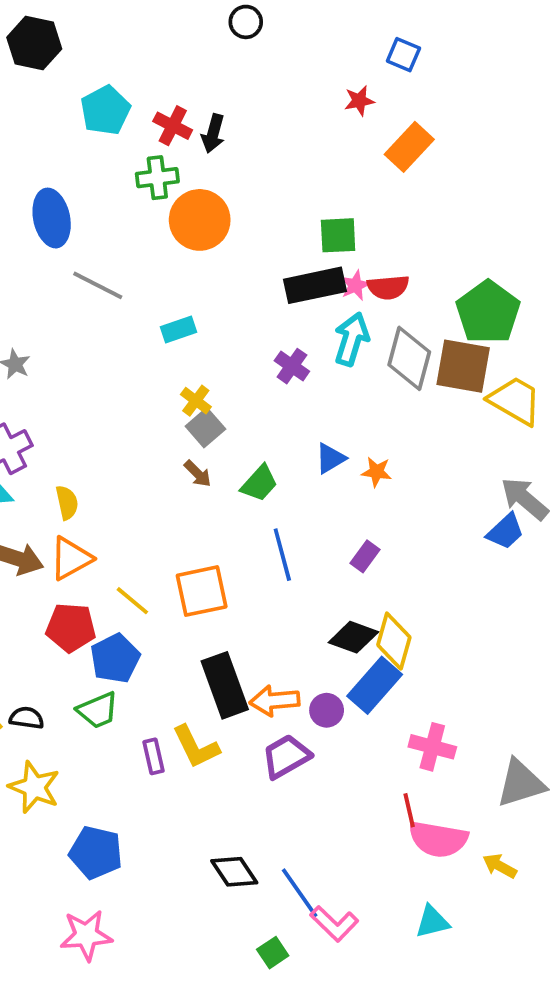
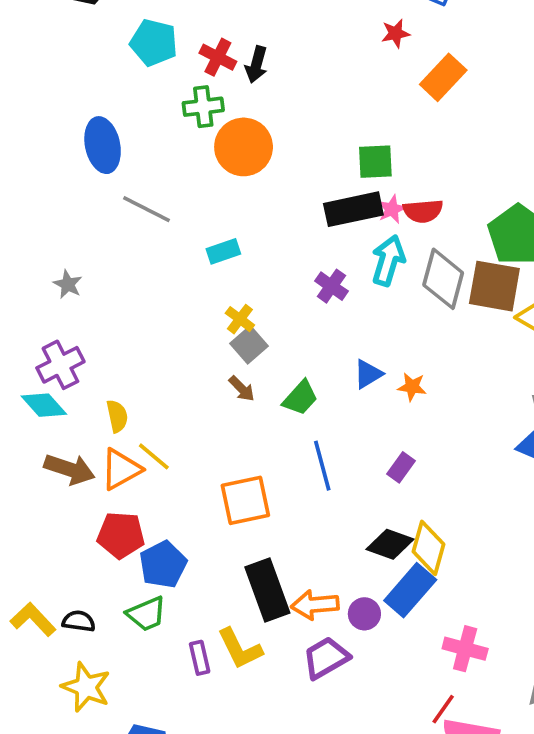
cyan pentagon: (105, 110) -> (154, 43), turned -30
yellow line: (132, 601) -> (154, 456), moved
red line: (409, 810) -> (443, 709), turned 48

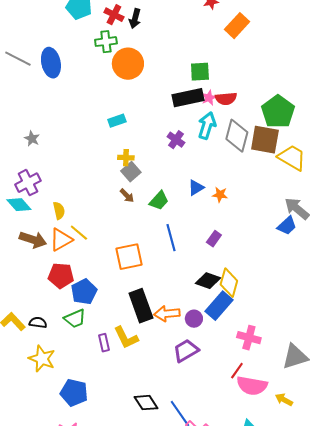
gray line: (146, 209) -> (18, 59), moved
yellow cross: (240, 319) -> (126, 158), turned -35
purple trapezoid: (326, 658) -> (186, 351), moved

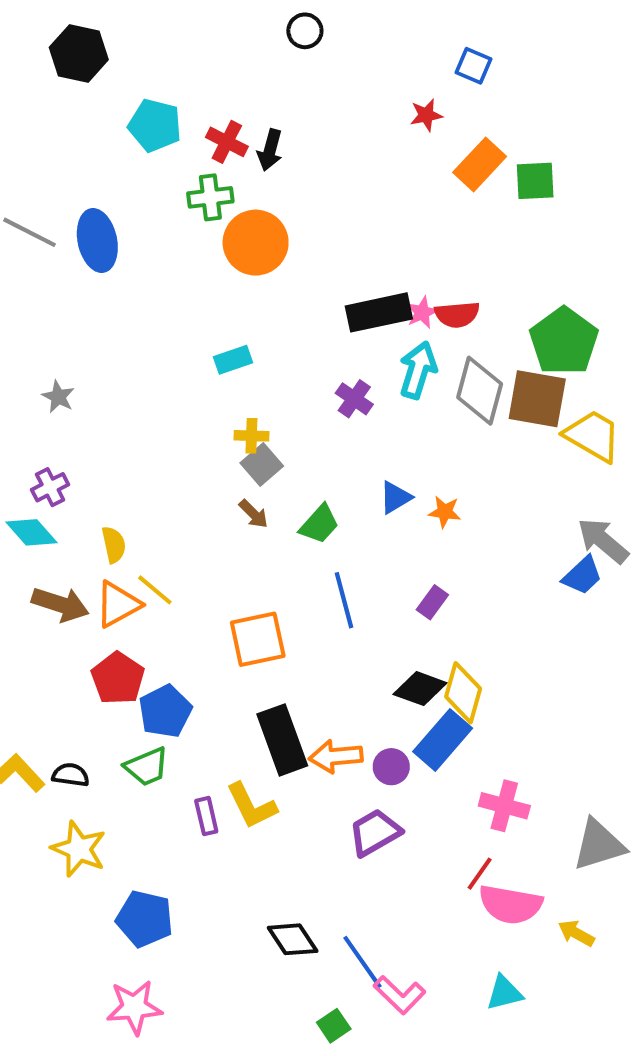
green square: (200, 72) -> (535, 181), moved
purple cross: (28, 183) -> (50, 487), size x0.7
red pentagon: (61, 276) -> (118, 678), turned 30

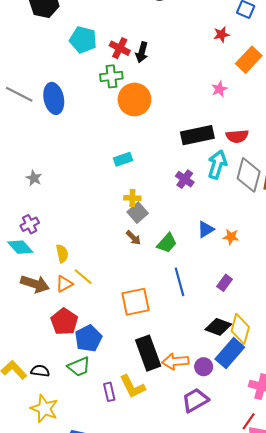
pink star: (422, 312) -> (219, 89), moved
orange triangle: (118, 604) -> (64, 284), size x0.7

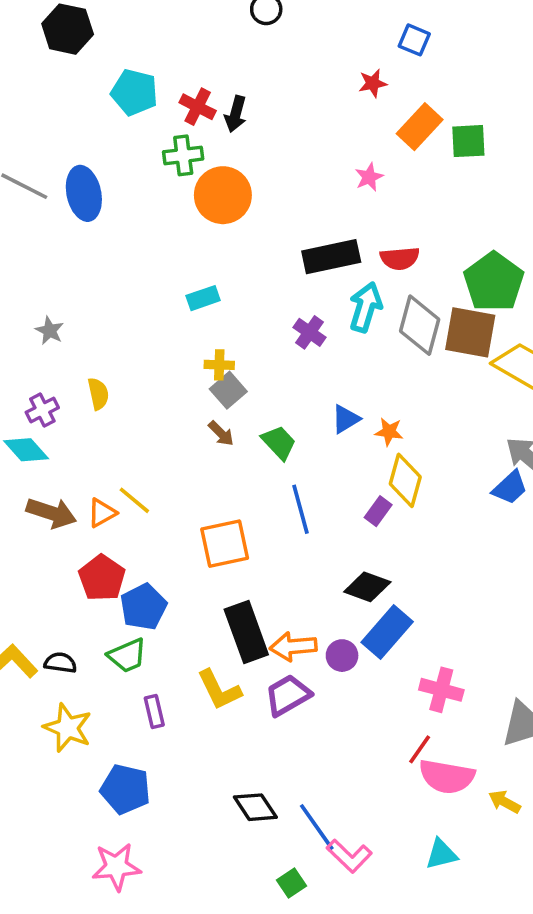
green trapezoid: (167, 243) -> (279, 443), turned -85
yellow semicircle: (62, 254) -> (98, 394), moved
yellow diamond: (240, 329) -> (405, 480), moved
purple rectangle: (109, 392) -> (154, 711), moved
purple trapezoid: (195, 400) -> (288, 695), moved

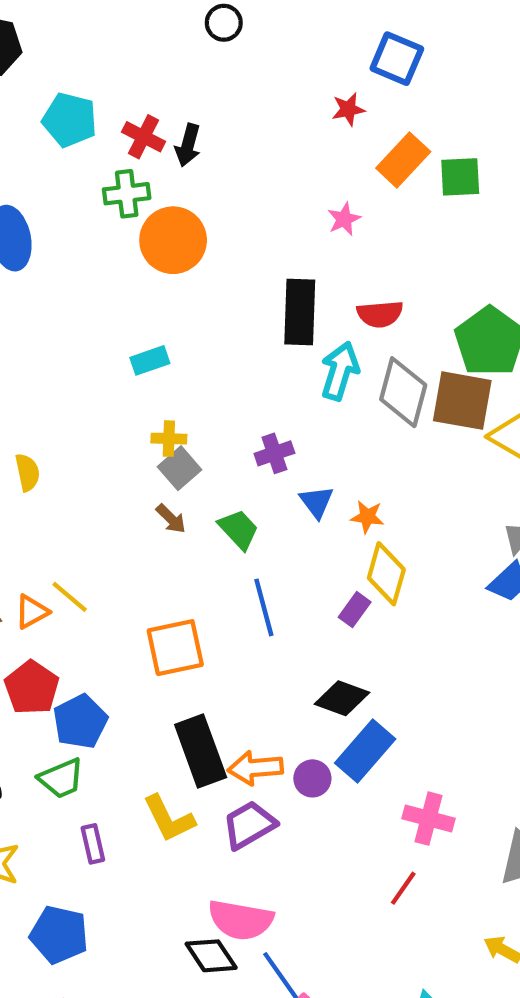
blue square: (414, 40) -> (397, 59), size x1.4
black rectangle: (331, 257) -> (300, 312), turned -76
purple cross: (310, 332) -> (274, 453), moved, turned 36
blue triangle: (346, 419) -> (317, 502), turned -36
pink semicircle: (447, 776) -> (241, 920), moved

